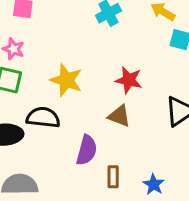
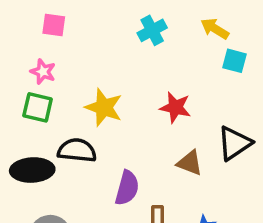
brown triangle: (119, 116) -> (190, 163), moved

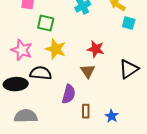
pink star: (43, 72) -> (22, 50), moved, size x1.5
green square: (38, 107) -> (46, 23), moved
brown triangle: (190, 163) -> (88, 71), moved, turned 35

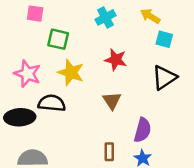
red star: (96, 49) -> (116, 60), moved
black triangle: (129, 69) -> (164, 78), moved
purple semicircle: (69, 94) -> (143, 130), moved

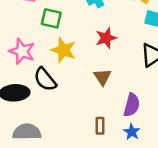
red star: (116, 60) -> (106, 38), turned -30
black semicircle: (52, 103) -> (45, 79), turned -135

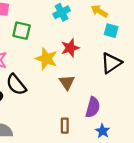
yellow star: (63, 50) -> (46, 59), moved
blue star: (132, 132) -> (103, 131), moved

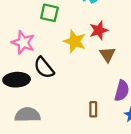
brown triangle: (67, 82) -> (108, 54), moved

